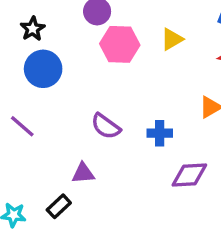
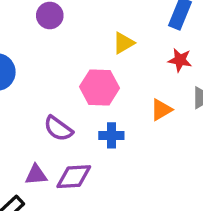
pink hexagon: (120, 44) -> (99, 87), moved
purple diamond: (189, 175) -> (74, 177), moved

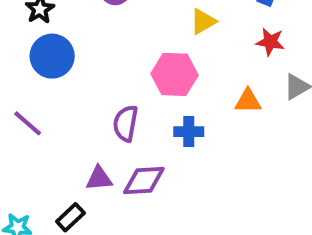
orange triangle: (161, 110) -> (248, 101), turned 30
purple semicircle: (58, 129) -> (126, 123), turned 64

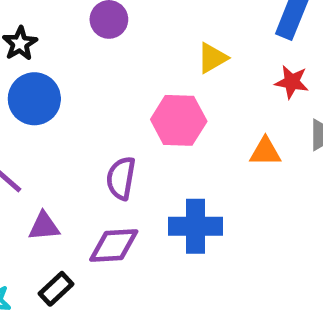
blue cross: (189, 132) -> (196, 226), moved, size x1.5
purple triangle: (99, 178) -> (44, 226), moved
purple diamond: (144, 180) -> (114, 246), moved

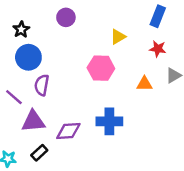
purple semicircle: (121, 178) -> (42, 85), moved
purple triangle: (44, 226) -> (33, 121), size x1.5

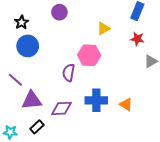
orange triangle: (144, 84) -> (126, 104), moved, turned 32
purple semicircle: (42, 85) -> (69, 73), moved

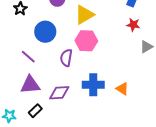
yellow triangle: (104, 29) -> (84, 15), moved, size x1.5
blue circle: (28, 46) -> (45, 32), moved
purple line: (15, 80) -> (28, 57), moved

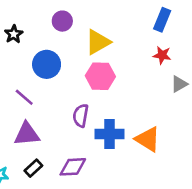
purple semicircle: (66, 58) -> (81, 116), moved
orange triangle: (122, 89) -> (148, 139), size x1.5
purple diamond: (59, 93) -> (73, 167), moved

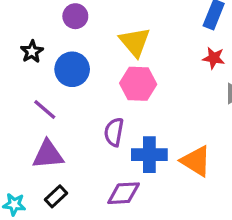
purple circle: (62, 21) -> (75, 16), moved
black star: (14, 34) -> (32, 52), moved
yellow triangle: (98, 42) -> (135, 42), turned -40
purple diamond: (73, 167) -> (124, 193), moved

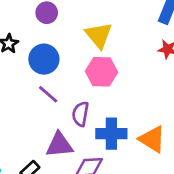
purple line: (45, 110) -> (48, 94), moved
purple triangle: (48, 155) -> (59, 145), moved

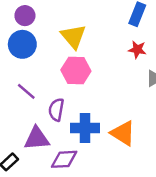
blue circle: (44, 59) -> (22, 44), moved

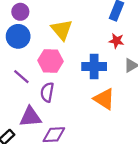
pink hexagon: (76, 70) -> (51, 61), moved
blue cross: (85, 128) -> (94, 67), moved
orange triangle: (123, 133) -> (104, 99), moved

